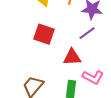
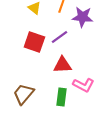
purple line: (87, 33) -> (59, 37), moved

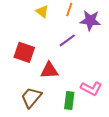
red square: (34, 42) -> (24, 52), moved
red triangle: (62, 65) -> (49, 70), moved

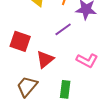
red triangle: (49, 70) -> (45, 59), turned -36
pink L-shape: (91, 88) -> (87, 60), moved

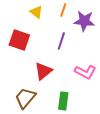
purple line: (63, 29) -> (61, 41), turned -36
red square: (20, 41) -> (19, 40), moved

